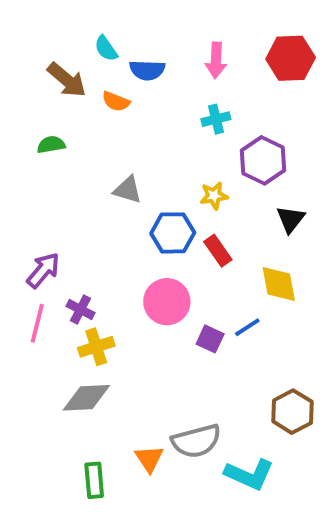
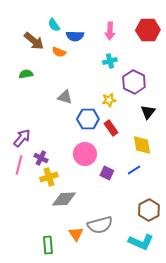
blue line: (247, 327) -> (134, 170), moved
gray diamond: (86, 398) -> (64, 199), moved
cyan L-shape: (249, 474) -> (141, 242), moved

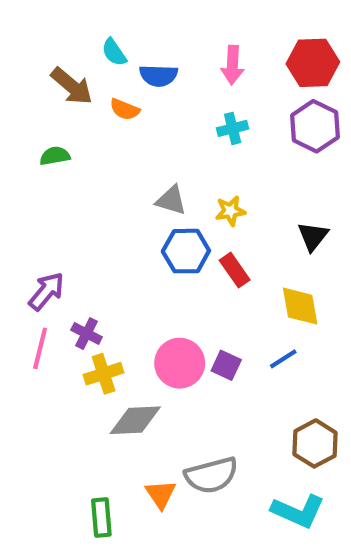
purple hexagon: (134, 82) -> (315, 126), moved
gray triangle: (65, 97) -> (171, 200), moved
pink circle: (85, 154) -> (180, 363), moved

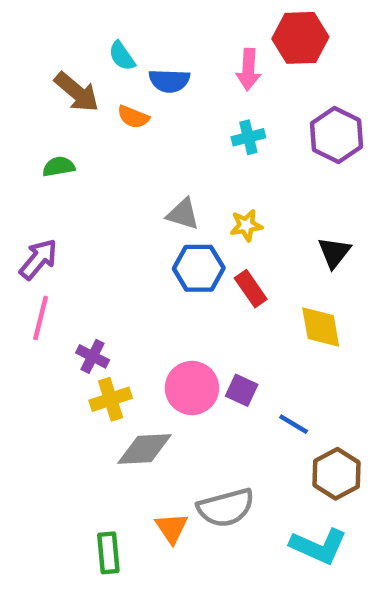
red hexagon: (313, 63) -> (300, 38), moved
purple arrow: (46, 291) -> (38, 259), moved
pink line: (40, 348) -> (41, 318), moved
blue line: (283, 359) -> (294, 424), moved, turned 64

